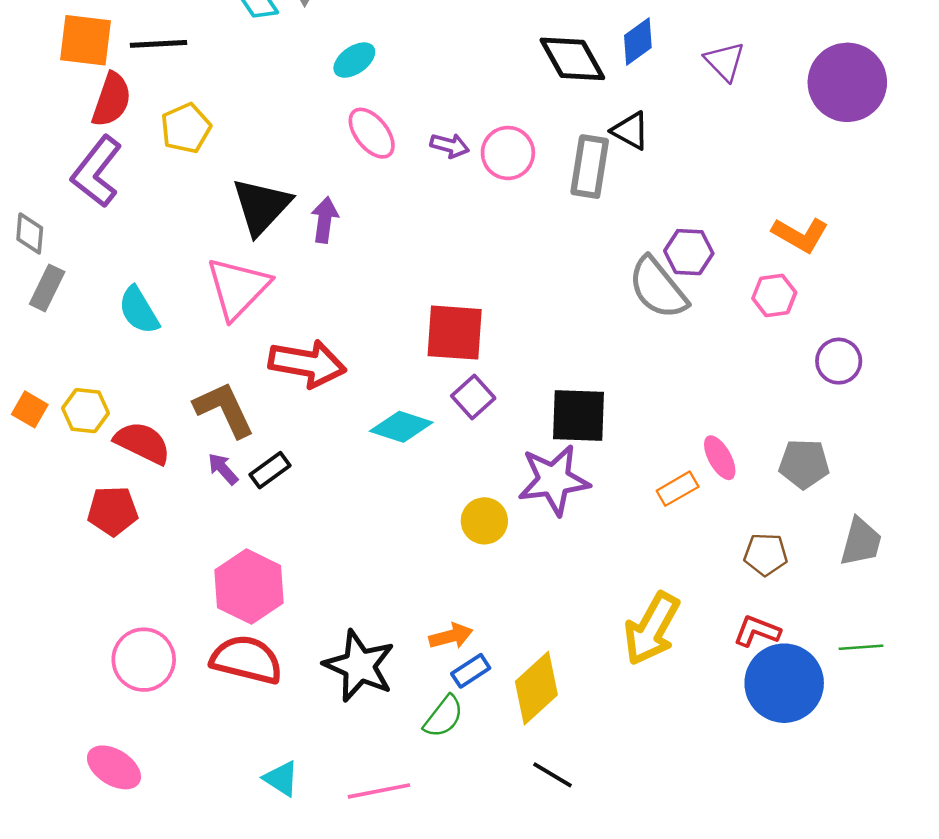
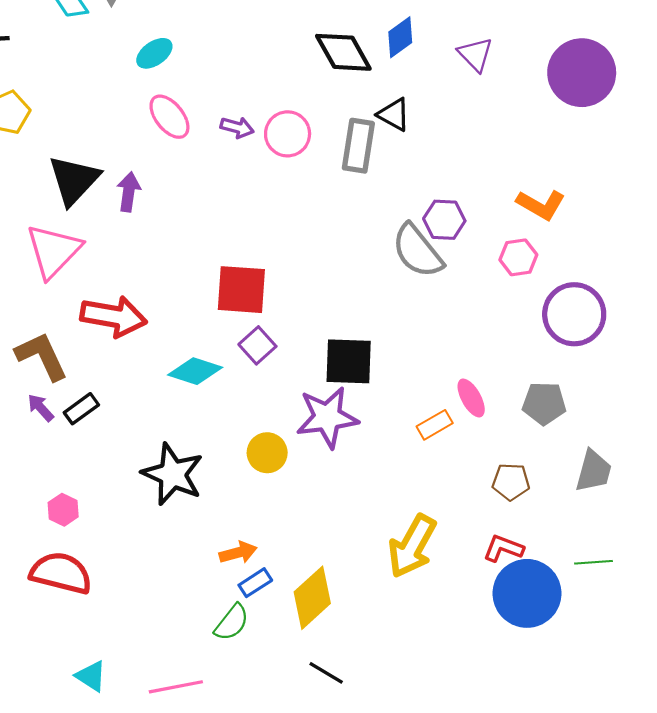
purple circle: (839, 361) -> (574, 314), size x1.6
pink hexagon: (249, 587) -> (63, 510), size x0.5
black star: (359, 666) -> (173, 474), moved

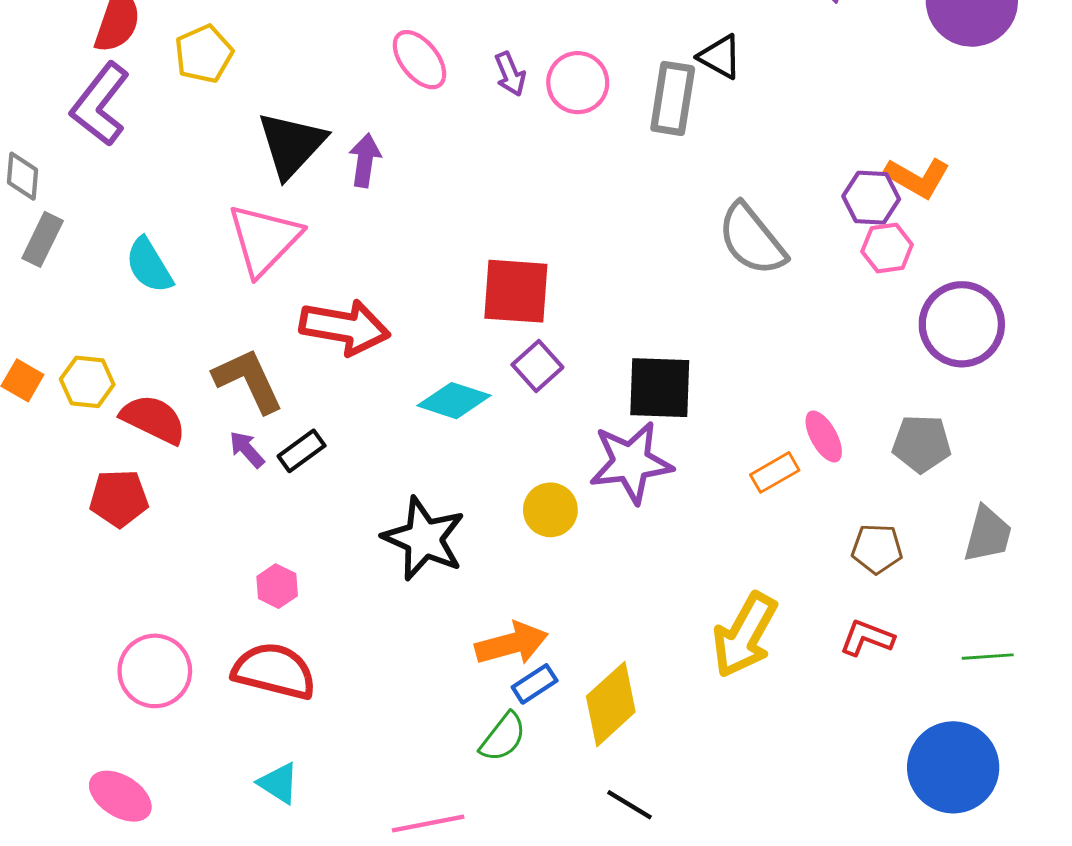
purple arrow: (237, 127) -> (510, 74), turned 52
purple hexagon: (444, 220) -> (871, 198), moved
orange arrow: (238, 553) -> (512, 644), size x1.4
blue circle: (527, 593) -> (953, 767), moved
cyan triangle: (91, 676) -> (279, 783), moved

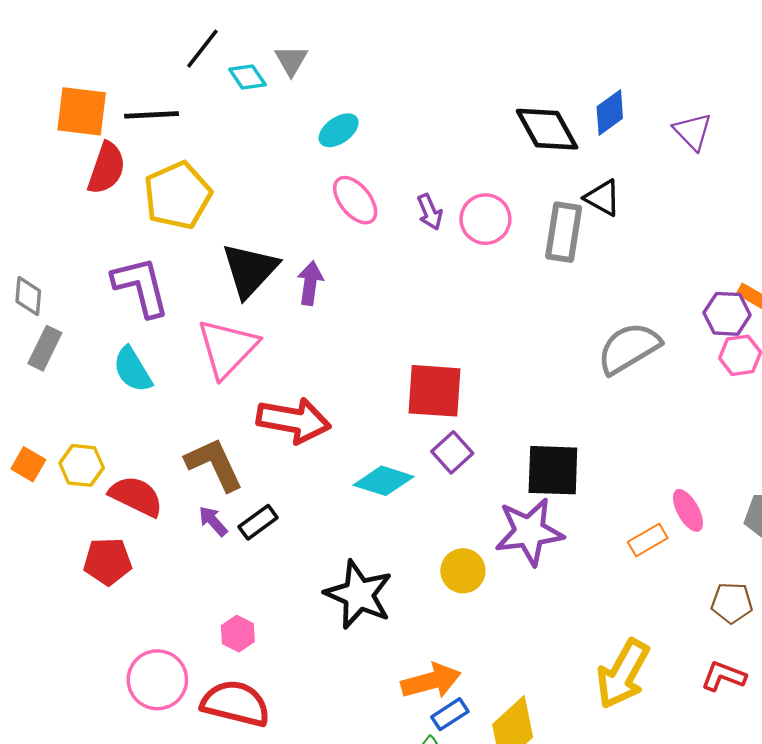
yellow pentagon: (204, 54) -> (178, 195), size x1.4
purple L-shape: (100, 104) -> (141, 287), moved, turned 128
gray semicircle: (752, 239) -> (629, 348), turned 98
pink circle: (155, 671) -> (157, 680), moved

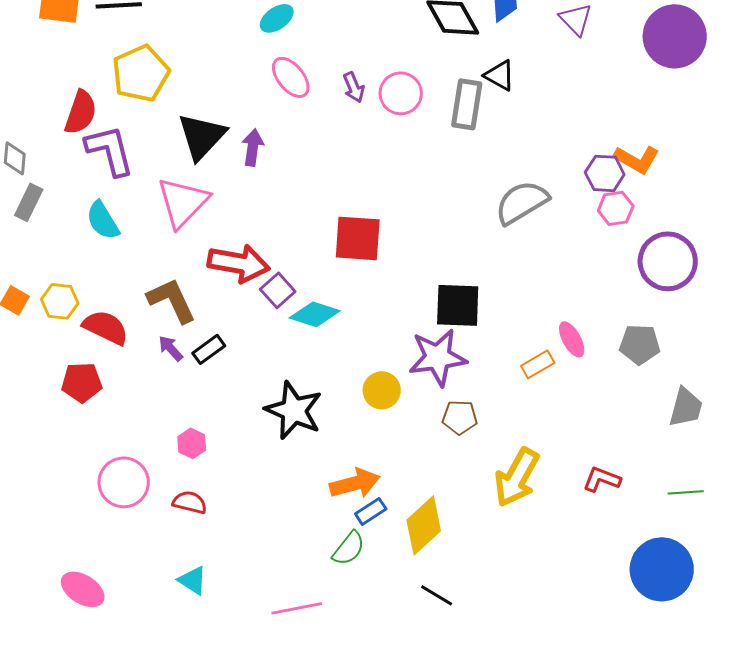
red semicircle: (106, 168) -> (81, 112), moved
purple square: (452, 452) -> (278, 290), moved
brown pentagon: (732, 603) -> (460, 417), moved
red semicircle: (236, 703) -> (190, 502), size x0.6

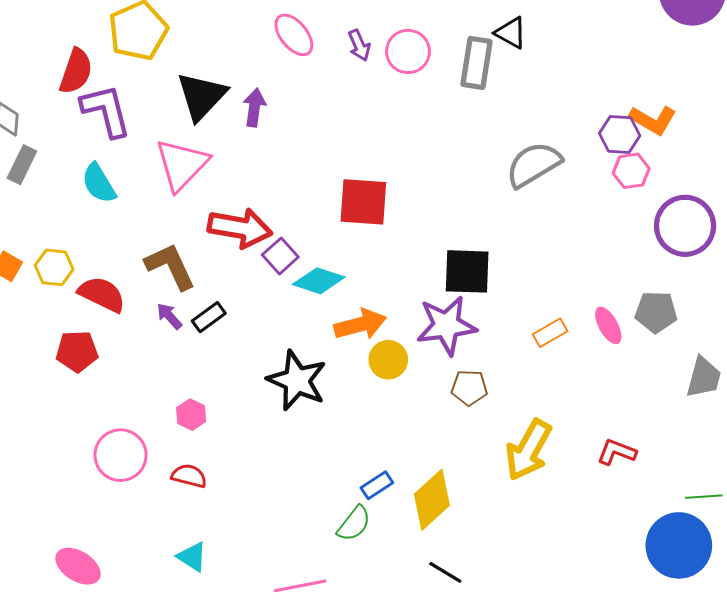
pink ellipse: (572, 339) -> (608, 325), moved
orange arrow: (355, 483) -> (360, 324), moved
green line: (686, 492) -> (704, 497), moved

